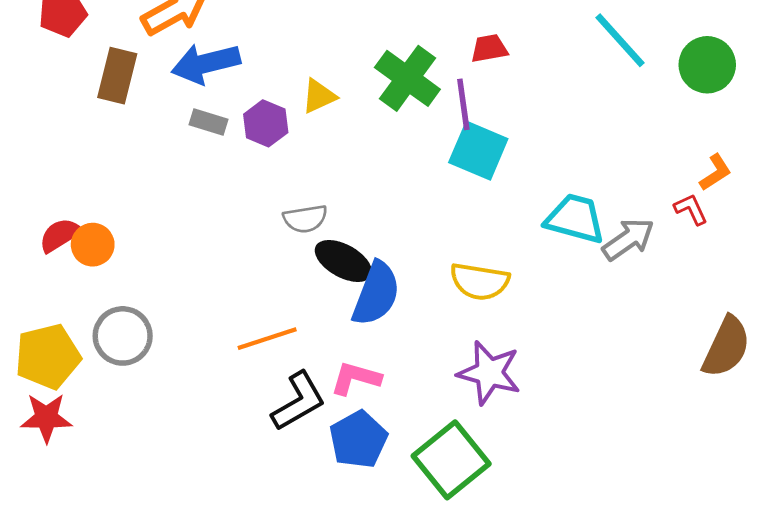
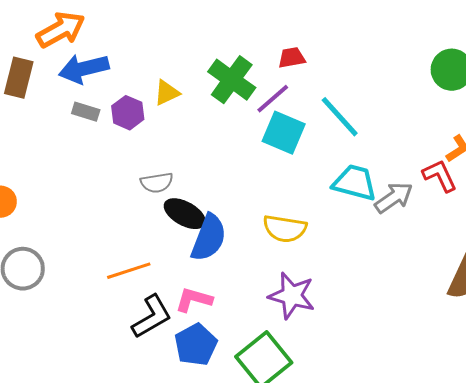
cyan line: (620, 40) -> (340, 117), moved
purple line: (463, 104) -> (273, 99), turned 57
red L-shape: (691, 209) -> (440, 176), size x1.4

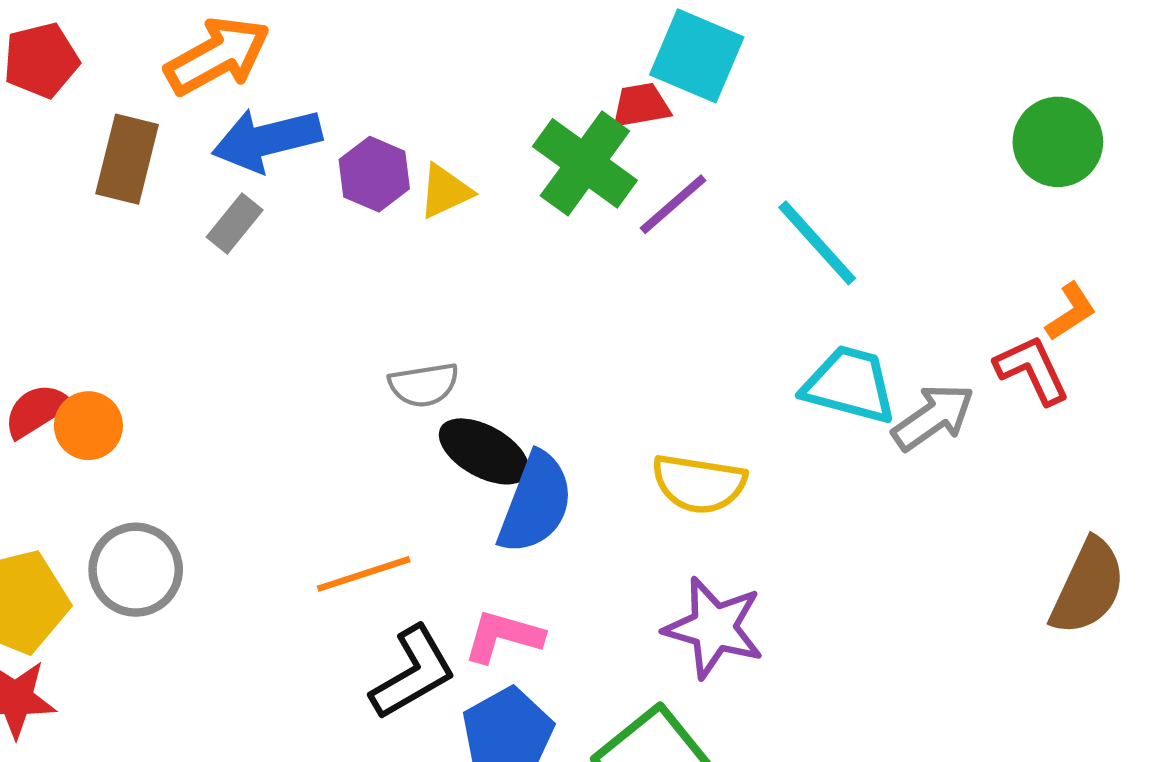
red trapezoid: (292, 58) -> (641, 105), moved
gray rectangle: (86, 112) -> (235, 224), moved, turned -68
purple hexagon: (128, 113) -> (374, 174), moved
cyan square: (284, 133) -> (697, 56), moved

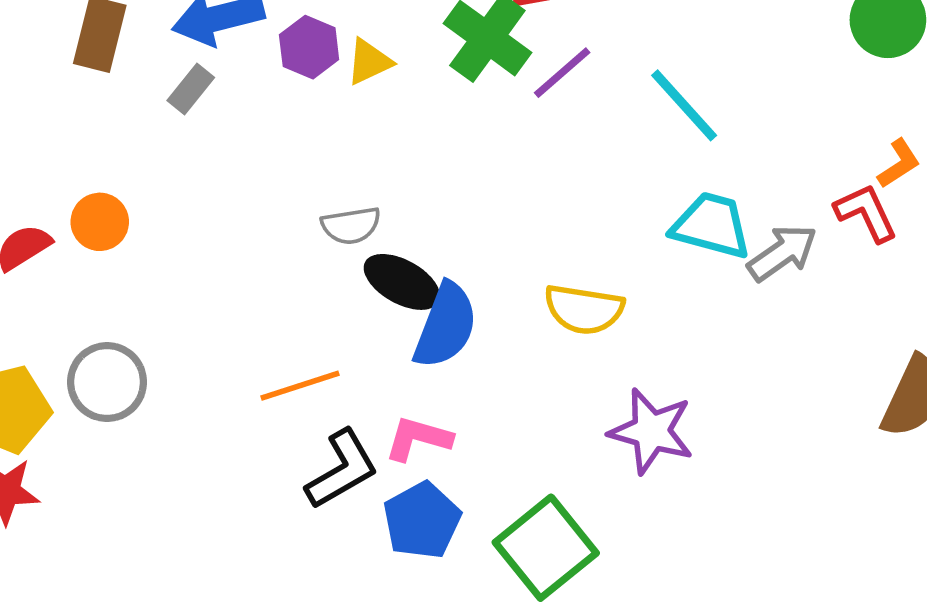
orange circle: (88, 426) -> (100, 222), moved
purple star: (714, 628) -> (651, 431), moved

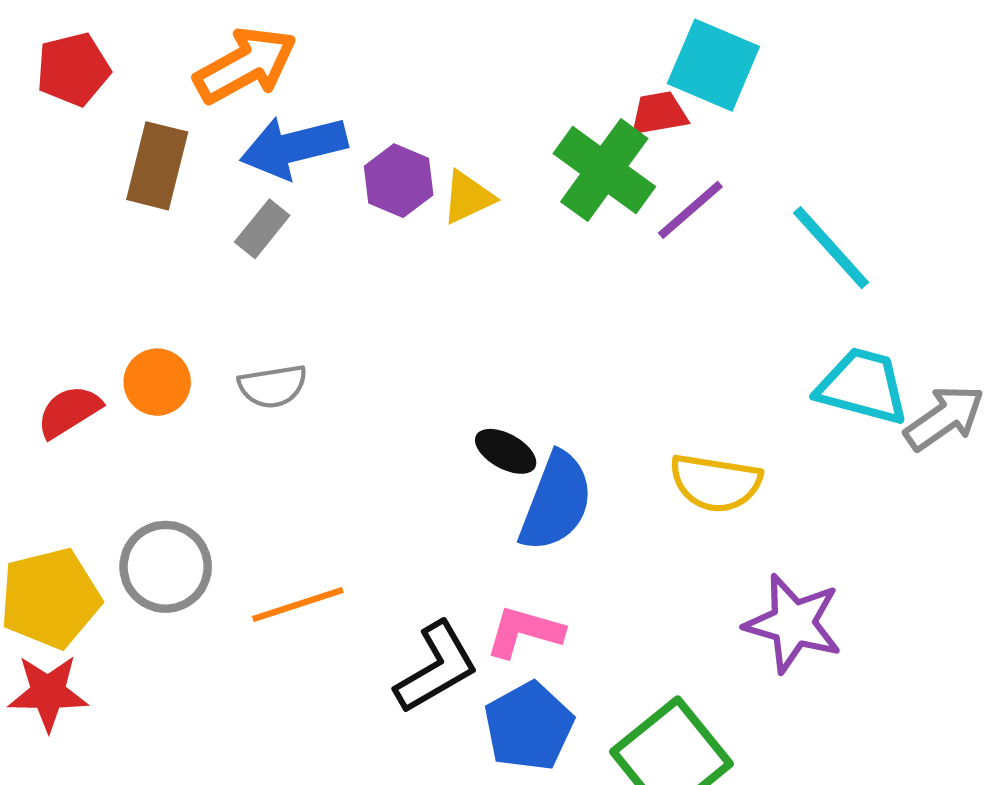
gray semicircle: (351, 225) -> (273, 386), moved
black ellipse: (402, 282) -> (506, 451), size x0.7
orange line: (300, 386) -> (298, 605), moved

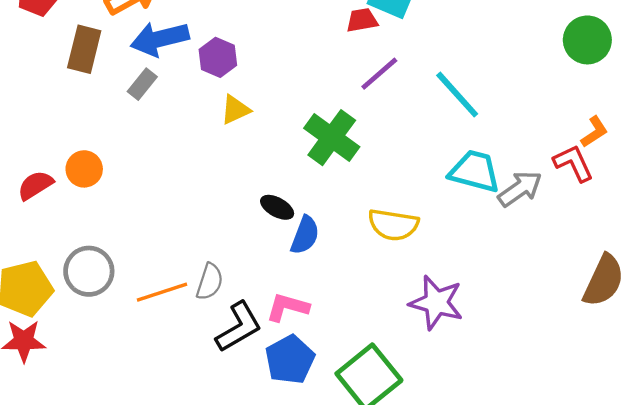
green cross: (604, 170) -> (332, 138), moved
yellow triangle: (468, 197) -> (235, 110), moved
gray semicircle: (273, 386) -> (210, 282), moved, turned -63
blue semicircle: (556, 502) -> (305, 235), size x0.7

